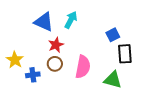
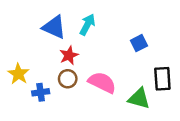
black rectangle: (125, 54) -> (162, 79), moved
pink semicircle: (83, 67) -> (102, 82), turned -75

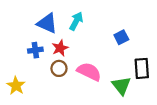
yellow star: (18, 74) -> (16, 86), moved
blue cross: (41, 92) -> (35, 50), moved
green triangle: (139, 98) -> (121, 86), turned 36

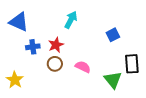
blue triangle: (47, 23) -> (19, 22), moved
pink semicircle: (89, 72) -> (83, 67), size x0.7

